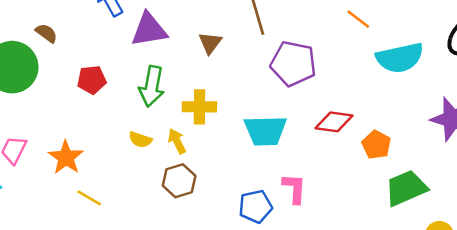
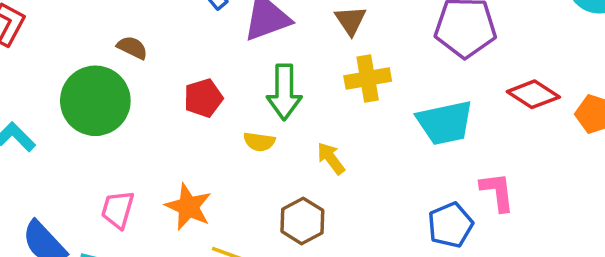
yellow cross: (199, 107) -> (368, 78), moved
red diamond: (334, 122) -> (533, 94), turned 36
yellow semicircle: (140, 140) -> (259, 142), moved
brown hexagon: (179, 181) -> (302, 221), moved

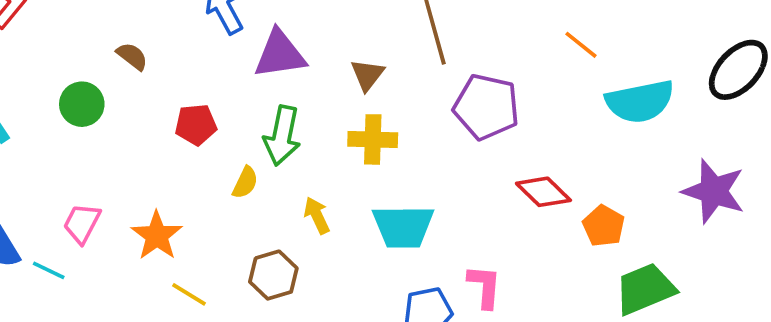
green circle: (95, 101) -> (82, 104), size x0.6
cyan trapezoid: (445, 123) -> (403, 226), moved
yellow semicircle: (259, 142) -> (245, 183), turned -84

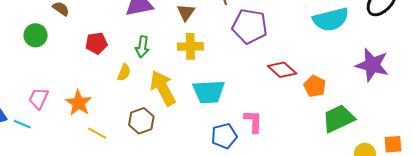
green arrow: (282, 136) -> (142, 47), size x0.7
yellow arrow: (317, 215) -> (163, 88), size x1.8

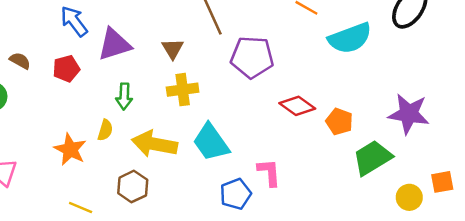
red pentagon: (96, 43) -> (66, 69), moved
purple star: (372, 65) -> (409, 114), moved
yellow arrow: (163, 88) -> (155, 144), turned -45
cyan trapezoid: (209, 92) -> (211, 142), turned 64
orange star: (79, 103) -> (70, 149), moved

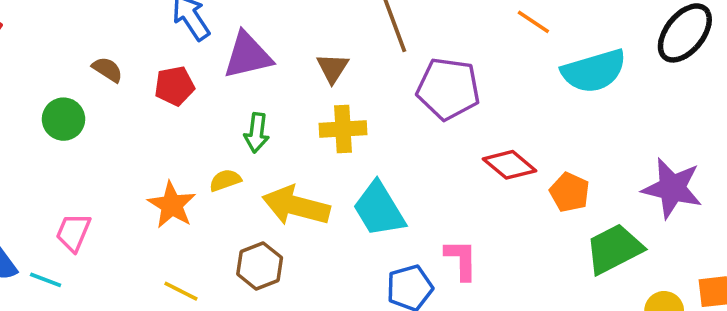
yellow semicircle: (105, 130) -> (225, 180), turned -130

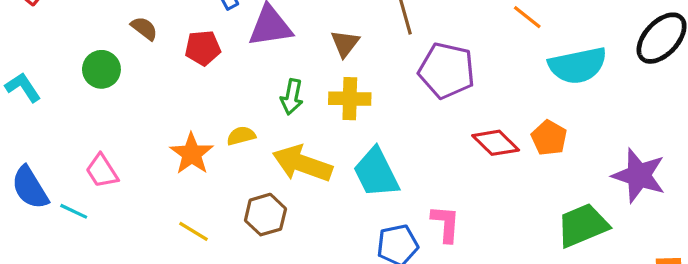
green arrow: (257, 133) -> (292, 97), moved
orange pentagon: (570, 192) -> (549, 138), moved
pink trapezoid: (73, 232) -> (102, 171), turned -60

